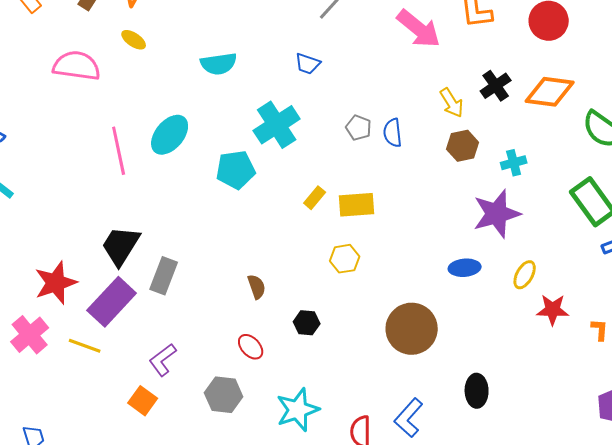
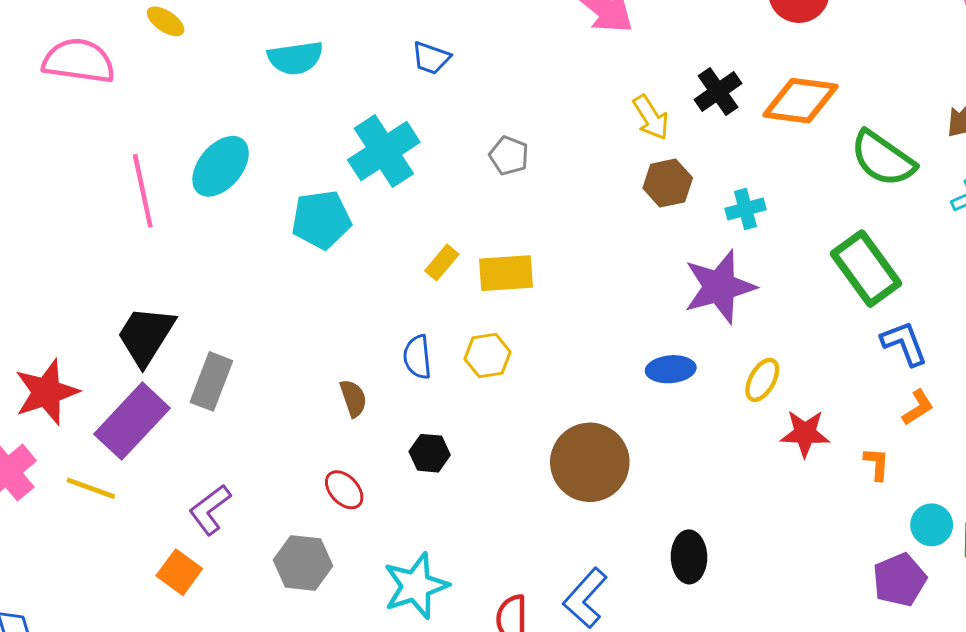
blue semicircle: (393, 133) -> (417, 357), moved

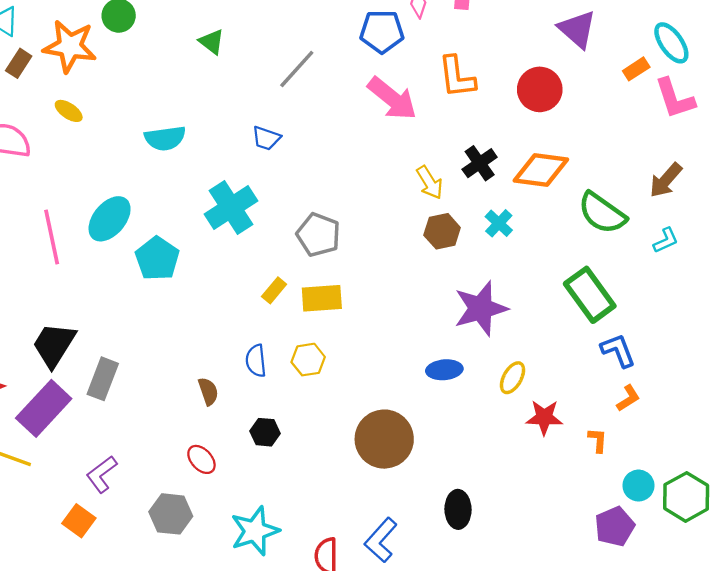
gray pentagon: (509, 156) -> (318, 235), moved, size x1.5
cyan cross: (745, 209) -> (499, 223), moved, turned -32
cyan pentagon: (321, 220) -> (157, 259), moved, turned -30

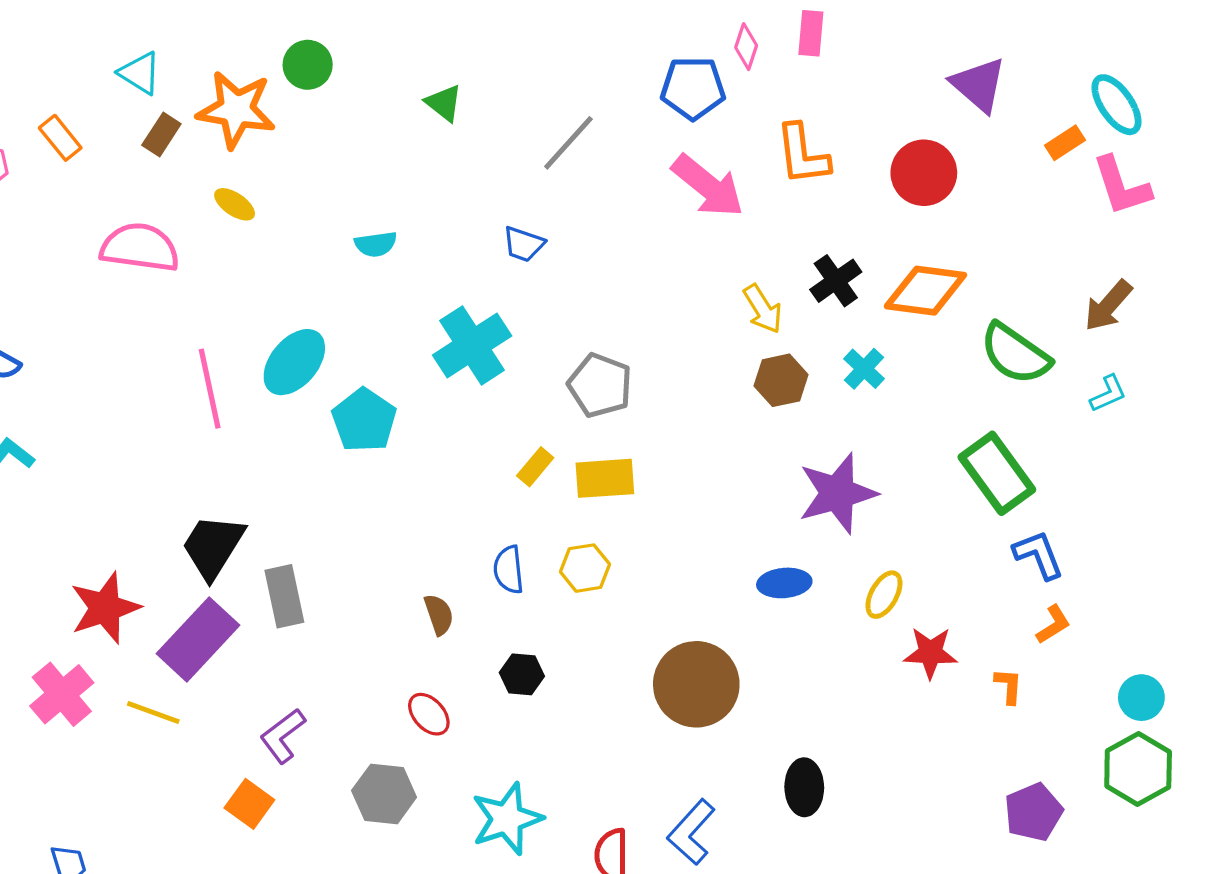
cyan semicircle: (165, 138) -> (376, 244), size x0.7
gray rectangle: (103, 379) -> (284, 596), turned -33
cyan circle: (638, 486) -> (1141, 698), moved

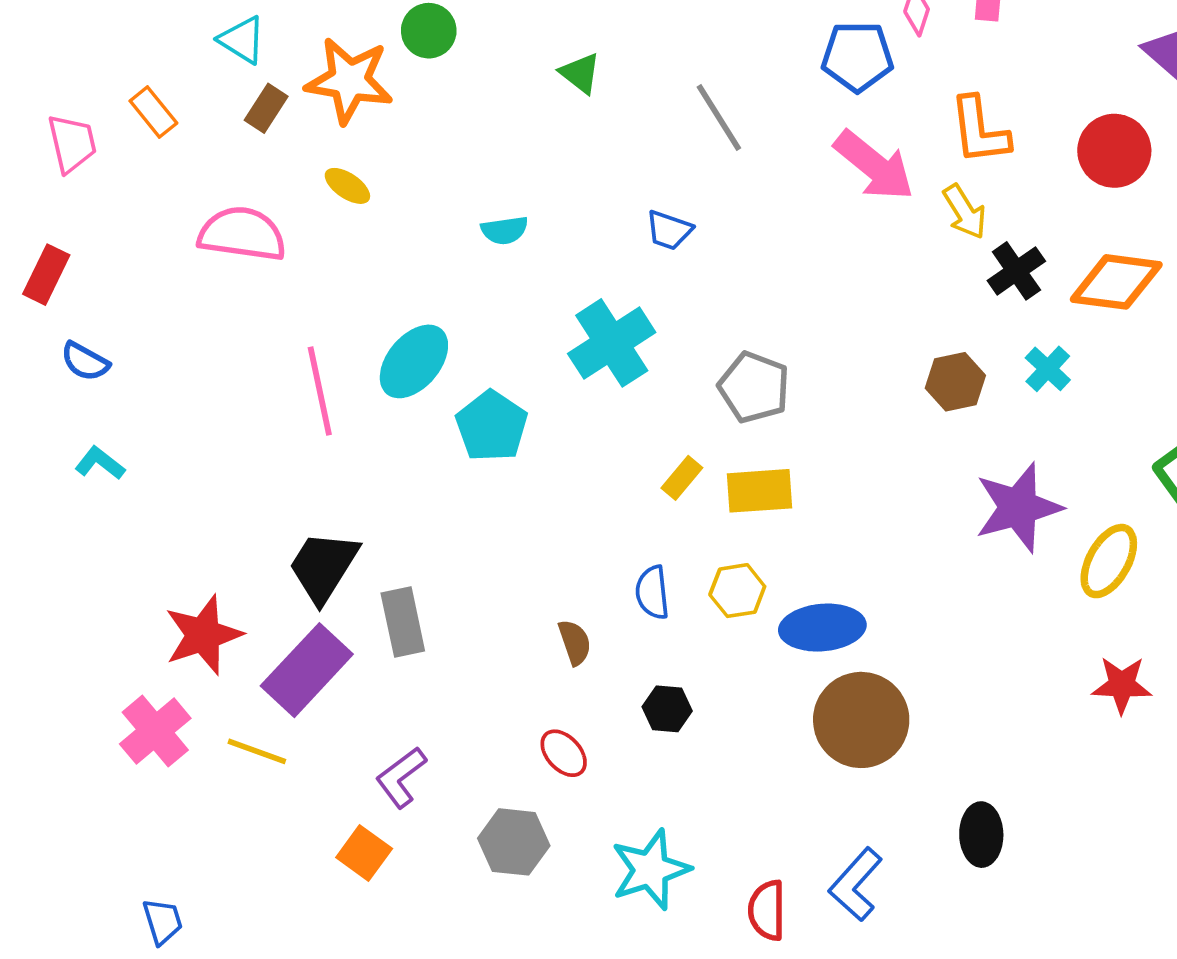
gray line: (568, 143) -> (719, 118), turned -74
yellow arrow: (763, 309) -> (965, 212), moved
blue ellipse: (784, 583) -> (822, 628), moved, size x1.4
yellow ellipse: (884, 595) -> (1109, 561), moved, size x1.4

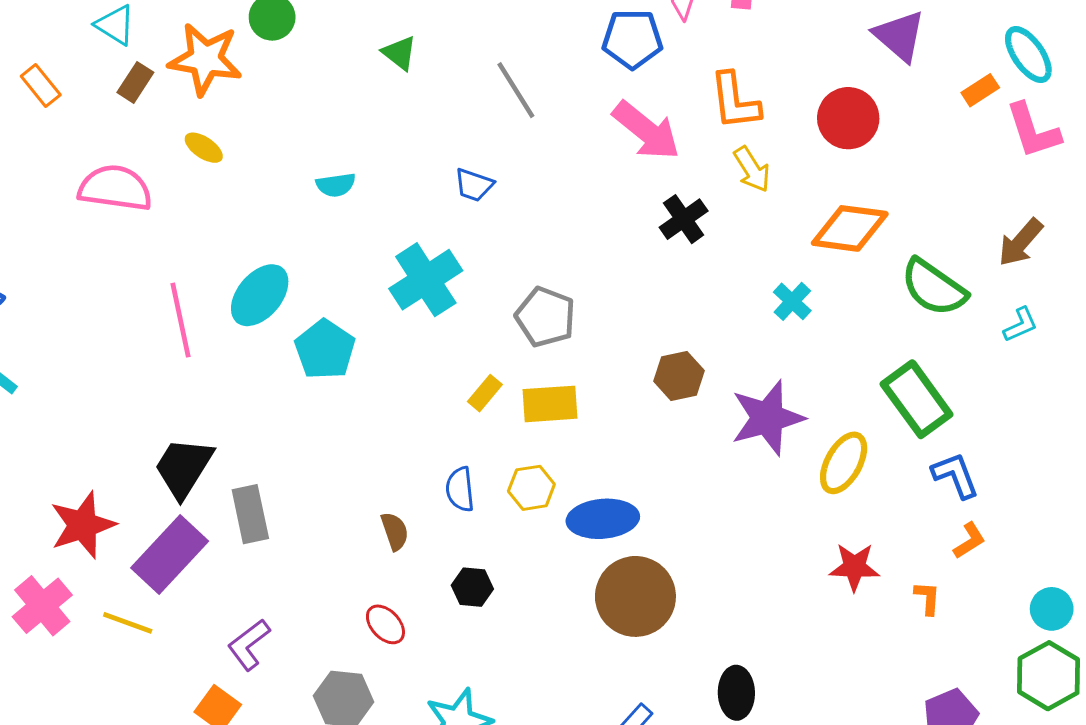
yellow arrow: (965, 212) -> (752, 169), moved
black cross: (1016, 271) -> (684, 219), moved
brown hexagon: (955, 382) -> (679, 376), moved

